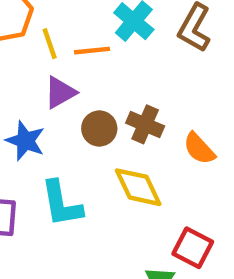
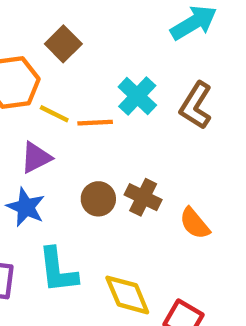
yellow line: (50, 44) -> (54, 114), turned -48
purple triangle: (60, 92) -> (36, 158), moved
yellow diamond: (138, 187) -> (127, 295), moved

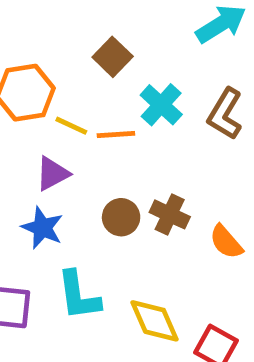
brown square: (63, 44) -> (113, 57), moved

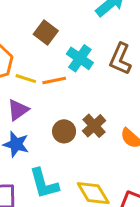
brown cross: (170, 214) -> (94, 126), turned 30

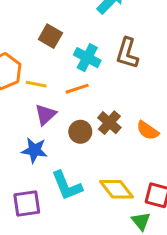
orange line: (54, 80) -> (77, 89), moved
purple triangle: (18, 110) -> (46, 115), moved

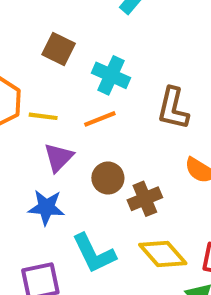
brown L-shape: (127, 53) -> (173, 108), moved
brown cross: (109, 123) -> (145, 199), moved, turned 30

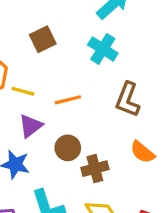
brown square: (59, 49) -> (43, 39), turned 30
cyan cross: (111, 75) -> (103, 49), moved

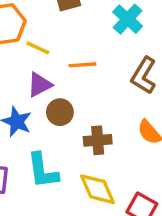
brown circle: (68, 148) -> (60, 112), moved

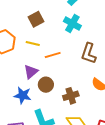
yellow line: (38, 48) -> (33, 43), moved

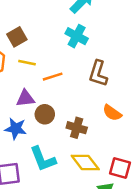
brown square: (36, 19) -> (17, 37), moved
purple triangle: (31, 72) -> (25, 98), turned 35
brown cross: (71, 96) -> (77, 128), turned 35

